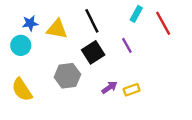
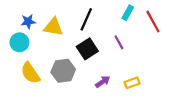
black line: (92, 21) -> (86, 19), turned 50
yellow semicircle: (22, 90) -> (30, 73), moved
yellow rectangle: (132, 90) -> (132, 83), moved

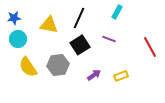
blue star: (28, 22) -> (14, 18), moved
red line: (153, 22) -> (150, 47), moved
purple line: (119, 42) -> (109, 39), turned -40

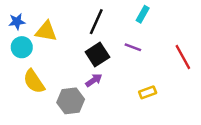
yellow triangle: (49, 25) -> (46, 31), moved
gray hexagon: (58, 65) -> (71, 101), moved
purple arrow: (94, 75) -> (94, 80), moved

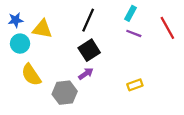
purple line: (133, 47) -> (134, 33), moved
red line: (183, 57) -> (167, 28), moved

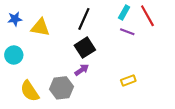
red line: (167, 28) -> (147, 16), moved
cyan circle: (20, 44) -> (14, 55), moved
yellow semicircle: (31, 75) -> (30, 91), moved

